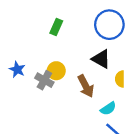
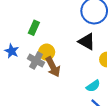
green rectangle: (56, 27) -> (34, 28), moved
brown arrow: (86, 86) -> (53, 67), moved

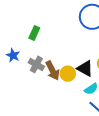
black triangle: (87, 42) -> (85, 69), moved
yellow circle: (47, 52) -> (68, 74), moved

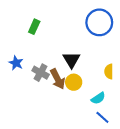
green rectangle: (34, 33) -> (34, 27), moved
black triangle: (85, 69) -> (72, 60), moved, turned 30

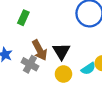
brown arrow: (58, 79) -> (40, 50), moved
cyan semicircle: (98, 98) -> (88, 69), moved

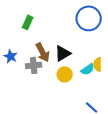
black triangle: (61, 51) -> (63, 53), turned 30
gray cross: (30, 64) -> (34, 65), turned -35

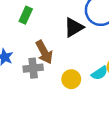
black triangle: (63, 53) -> (74, 27), moved

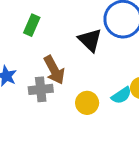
black triangle: (74, 27) -> (90, 40), turned -45

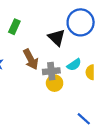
gray cross: (41, 89) -> (51, 71), moved
cyan semicircle: (121, 95) -> (74, 65), moved

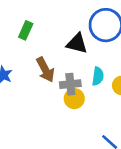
black triangle: (57, 38) -> (77, 43), turned -30
cyan semicircle: (74, 65) -> (98, 76), turned -48

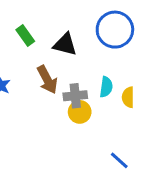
green rectangle: (26, 30) -> (25, 35), turned -60
black triangle: (77, 43) -> (65, 44), moved

